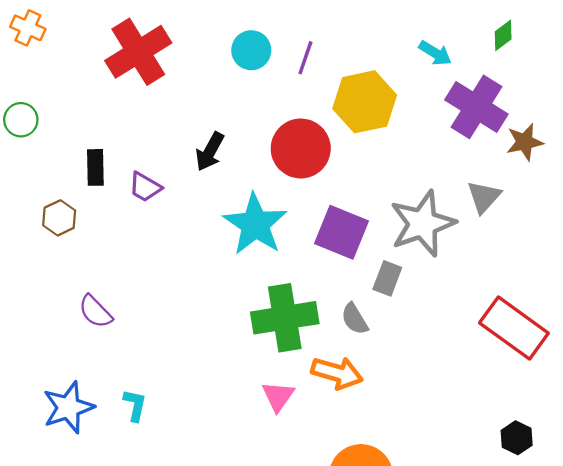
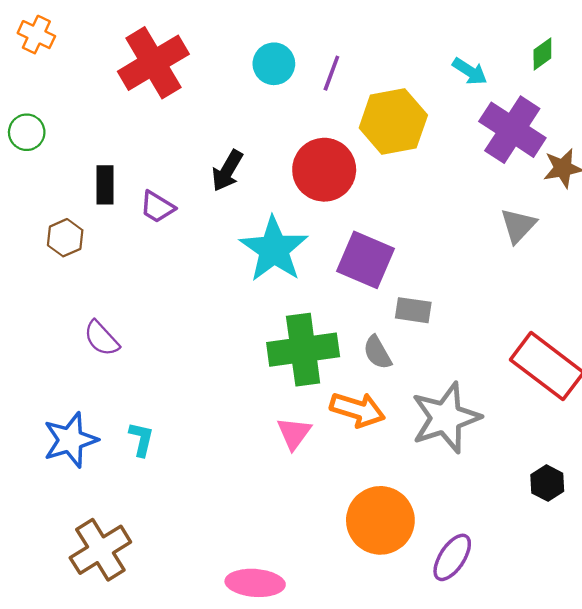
gray star: (423, 224) -> (446, 418), moved
gray rectangle: (387, 278) -> (413, 310), turned 76

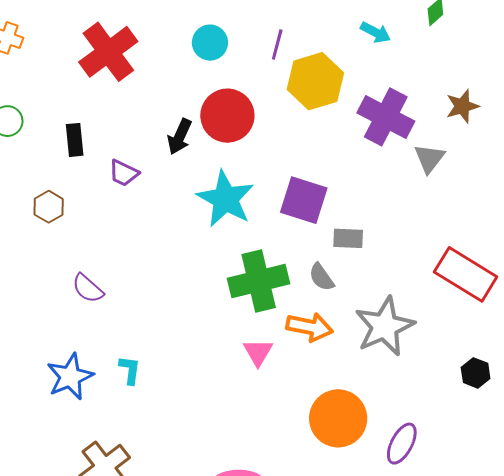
purple line: (331, 73) -> (277, 44), moved
purple cross: (512, 130) -> (386, 117), moved
red circle: (324, 170) -> (227, 116), moved
black rectangle: (105, 185) -> (75, 140), moved

